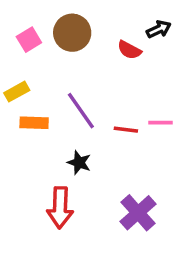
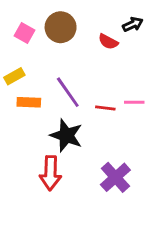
pink square: (29, 40) -> (24, 33), turned -30
black star: (79, 163) -> (66, 135), size x1.6

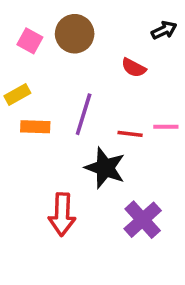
red semicircle: (108, 42) -> (134, 68), moved
purple line: (68, 92) -> (84, 114), turned 52
black star: (66, 135) -> (105, 168), moved

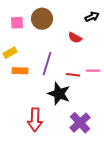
pink square: (30, 41) -> (17, 23), turned -32

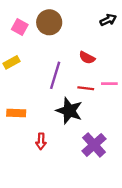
pink square: (17, 23) -> (20, 27), turned 32
red semicircle: (75, 38) -> (87, 58), moved
orange rectangle: (20, 71) -> (16, 113), moved
red arrow: (35, 120) -> (41, 141), size x0.6

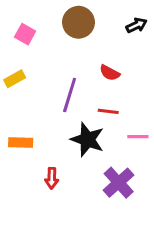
brown circle: (49, 22) -> (78, 22), moved
pink line: (109, 84) -> (138, 137), moved

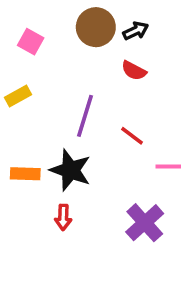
black arrow: (136, 25) -> (136, 31), moved
red semicircle: (110, 73) -> (134, 71), moved
red line: (108, 111) -> (132, 136), turned 30
black star: (87, 140) -> (70, 170), moved

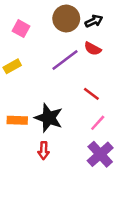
purple line: (85, 116) -> (65, 60), moved, turned 36
pink line: (168, 167) -> (98, 123), moved, turned -48

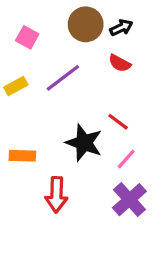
purple line: (65, 60) -> (63, 78), moved
black star: (49, 118) -> (84, 143), moved
red arrow: (44, 151) -> (56, 195), size x1.5

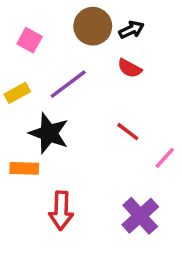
black star: (84, 143) -> (49, 133), moved
pink line: (126, 159) -> (165, 158), moved

